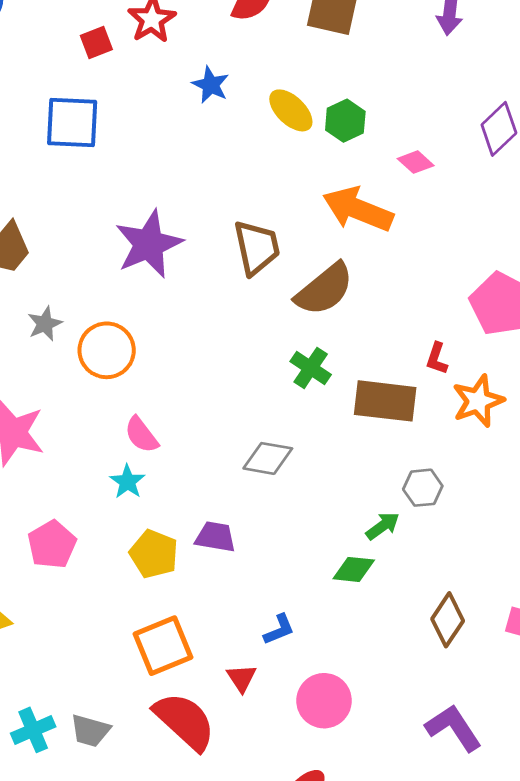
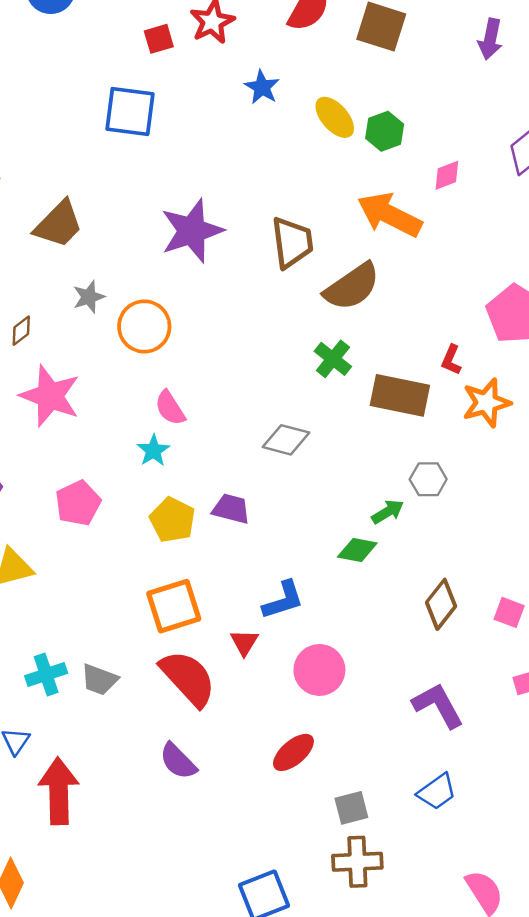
pink diamond: (416, 162) -> (447, 175), turned -68
blue L-shape: (279, 629) -> (283, 600), size x1.4

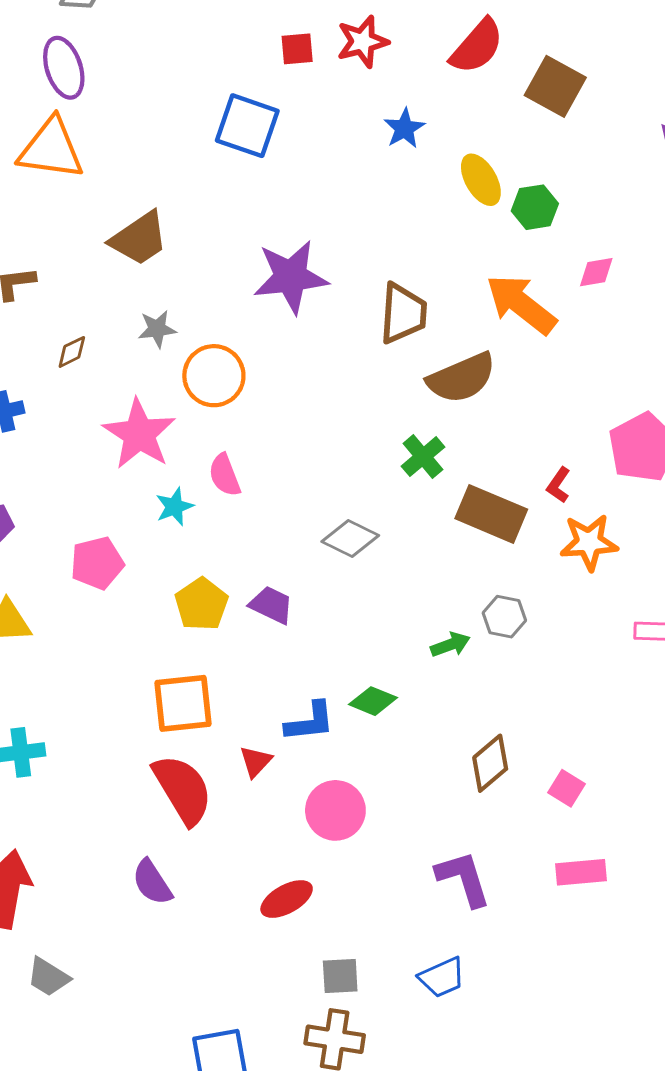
pink star: (50, 396) -> (139, 434), moved
cyan star: (153, 451) -> (174, 507), moved
green diamond: (357, 550) -> (373, 701), moved
gray trapezoid: (99, 680) -> (48, 977), moved

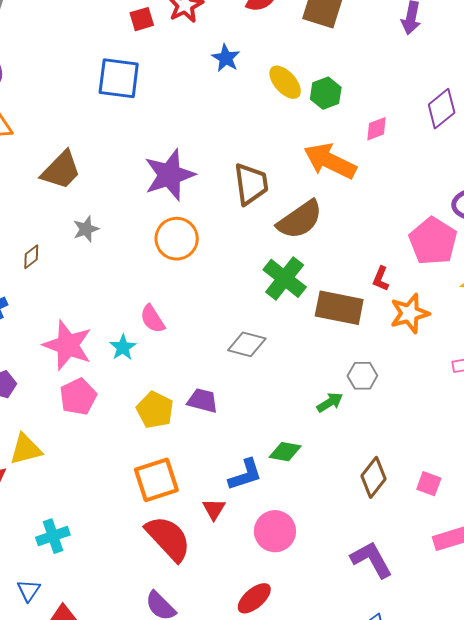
orange circle: (214, 376) -> (177, 239), moved
pink star: (139, 434) -> (68, 345), moved
green cross: (423, 457) -> (285, 278), size x1.4

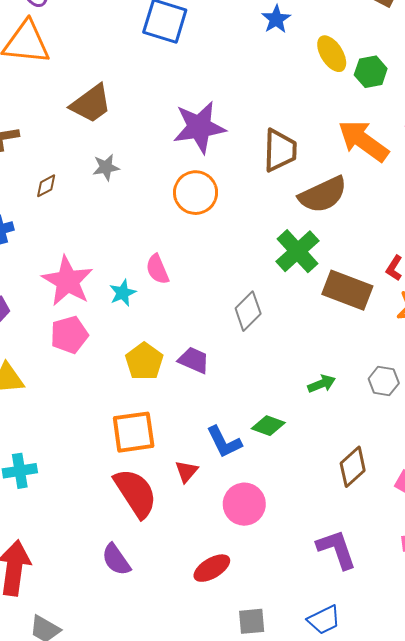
gray diamond: (247, 344) -> (248, 311), turned -69
gray hexagon: (362, 376) -> (384, 381), moved
blue L-shape: (245, 475) -> (224, 442), turned 72

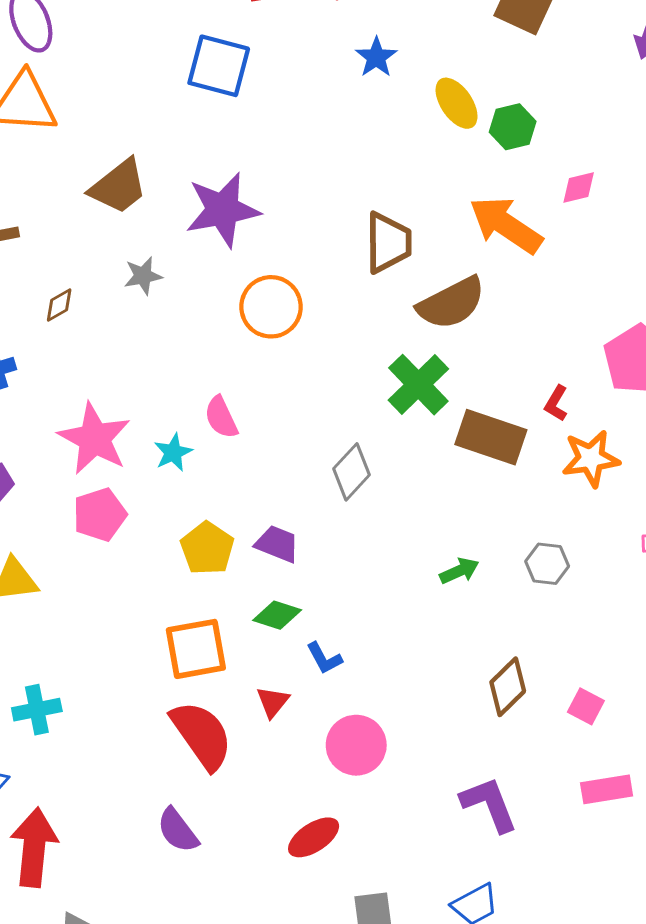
purple star: (199, 127) -> (223, 210), moved
green diamond: (268, 426) -> (277, 615), moved
blue L-shape: (224, 442) -> (324, 658), size x0.7

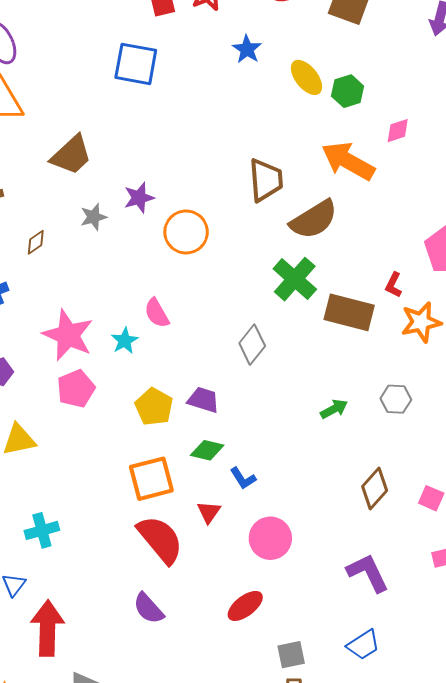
purple star: (223, 210) -> (139, 198), moved, size x0.6

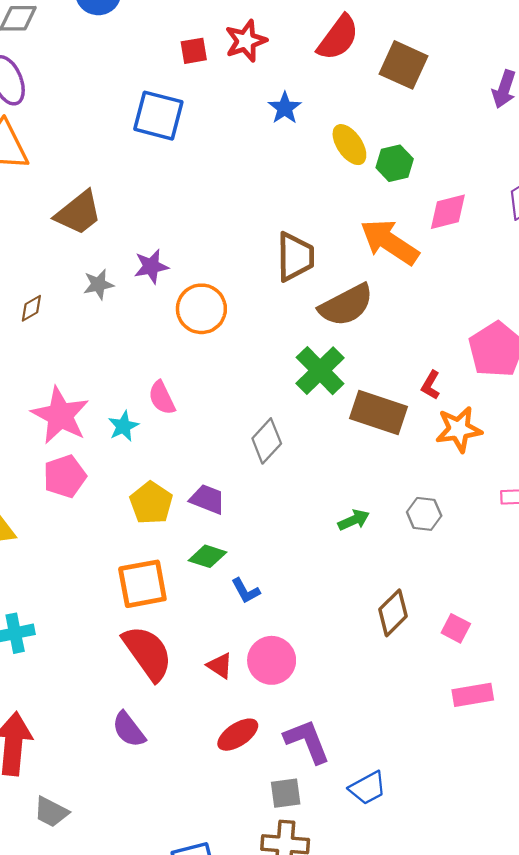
pink diamond: (398, 131) -> (448, 212), size x1.4
red triangle: (209, 512) -> (220, 666), moved, turned -35
purple L-shape: (368, 573) -> (307, 741), moved

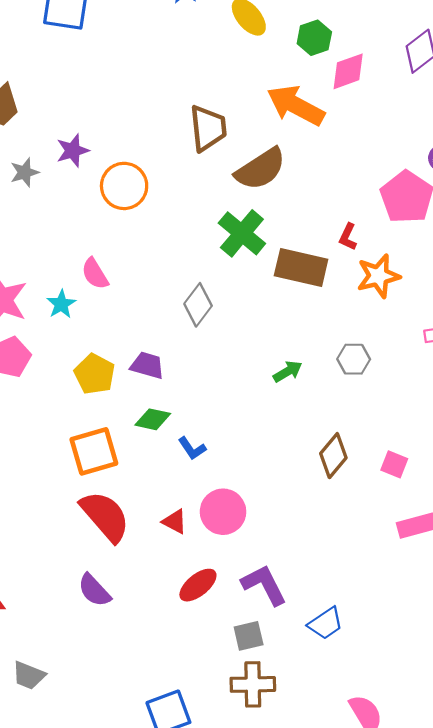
green hexagon: (395, 163) -> (314, 38), moved

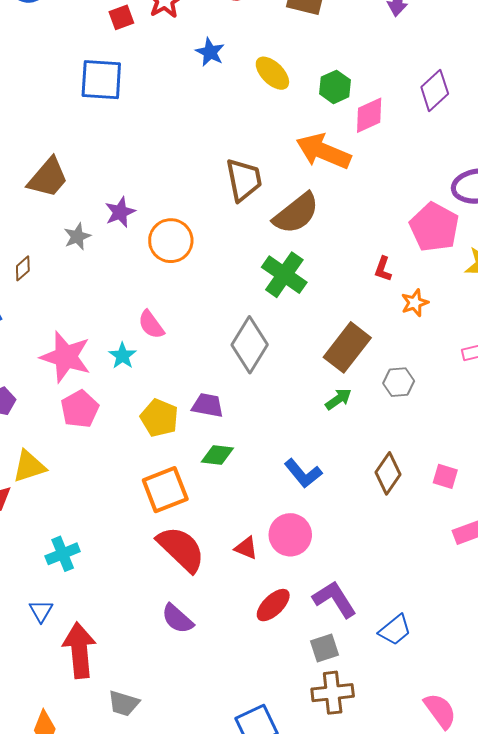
brown rectangle: (301, 268) -> (347, 347), moved, turned -60
orange star: (378, 276) -> (415, 303), size x0.7
gray diamond: (198, 305) -> (250, 345), size x1.4
blue L-shape: (192, 448) -> (303, 473), moved, size x1.4

